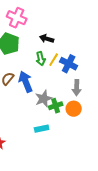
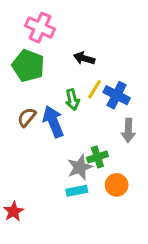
green arrow: (41, 59) -> (72, 100), moved
gray star: (44, 99) -> (80, 167), moved
orange circle: (74, 109) -> (117, 185), moved

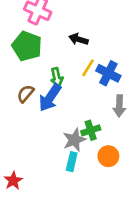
green arrow: (72, 100) -> (57, 77), moved
blue arrow: (53, 122) -> (50, 98), turned -124
cyan rectangle: (77, 191) -> (72, 162), turned -66

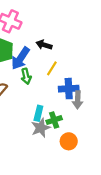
blue cross: (108, 73) -> (69, 89), moved, turned -30
blue arrow: (50, 98) -> (20, 58), moved
cyan rectangle: (72, 162) -> (38, 113), moved

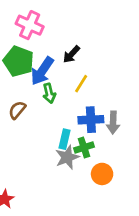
black arrow: (44, 45) -> (71, 54), turned -64
blue cross: (69, 89) -> (91, 120), moved

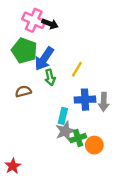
black arrow: (71, 54) -> (50, 24), moved, turned -112
brown semicircle: (17, 110) -> (23, 91), turned 35
green cross: (84, 148) -> (78, 138), moved

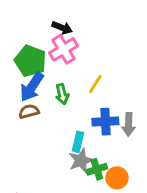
pink cross: (34, 20) -> (64, 49), moved, turned 35
blue arrow: (44, 59) -> (32, 87), moved

